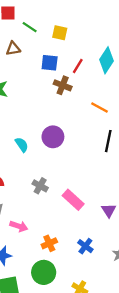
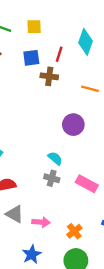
purple circle: (53, 137) -> (73, 125), moved
cyan semicircle: (22, 145) -> (55, 158), moved

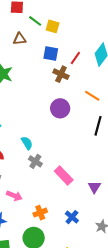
yellow square: (34, 27) -> (53, 26), moved
purple circle: (73, 125) -> (60, 108), moved
cyan semicircle: (55, 158) -> (27, 143), moved

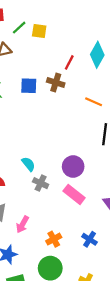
green line: (35, 21) -> (19, 28), turned -72
blue square: (51, 53) -> (29, 86), moved
purple circle: (60, 108) -> (73, 166), moved
pink arrow: (14, 196) -> (22, 224), turned 105

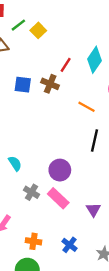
yellow square: (39, 31) -> (38, 30), turned 32
gray cross: (41, 183) -> (32, 192), moved
orange cross: (54, 239) -> (34, 241), turned 32

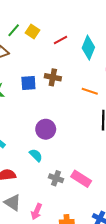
red line: (66, 65) -> (60, 40), moved, turned 40
purple circle: (60, 170) -> (46, 129), moved

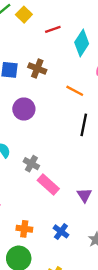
purple circle: (46, 129) -> (24, 109), moved
gray cross: (56, 178) -> (31, 164), moved

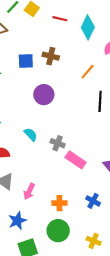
red line: (53, 29) -> (60, 19), turned 40
orange line: (75, 91) -> (88, 72), turned -70

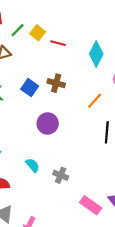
red line: (60, 19) -> (58, 43), moved
blue square: (26, 61) -> (30, 88), turned 35
pink rectangle: (76, 160) -> (91, 205), moved

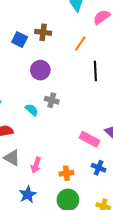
gray cross: (61, 175) -> (52, 100), moved

